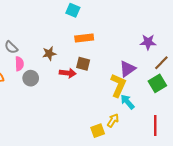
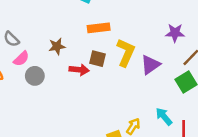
pink semicircle: (19, 64) -> (21, 59), turned 48
yellow L-shape: (118, 85) -> (126, 53), moved
cyan arrow: (127, 102) -> (164, 116), moved

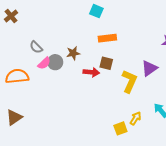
yellow L-shape: (126, 53) -> (129, 81), moved
gray circle: (35, 76) -> (55, 62), moved

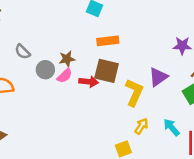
pink semicircle: (44, 63) -> (65, 76), moved
brown square: (106, 63) -> (107, 71), size x1.5
yellow arrow: (135, 118) -> (141, 126), moved

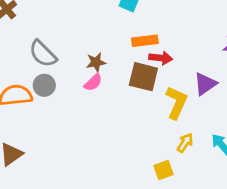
gray semicircle: (23, 52) -> (43, 54), size x1.5
gray circle: (45, 70) -> (44, 85), moved
red arrow: (89, 82) -> (161, 58), moved

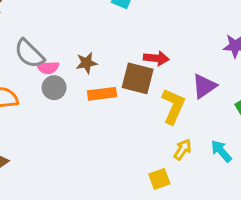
orange rectangle: (145, 41) -> (102, 94), moved
pink semicircle: (93, 82) -> (48, 68), moved, turned 42
gray circle: (44, 85) -> (54, 88), moved

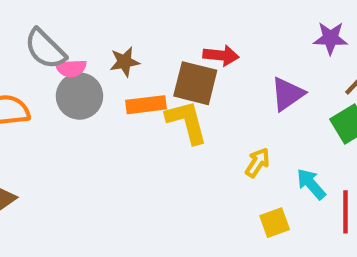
gray circle: (54, 88) -> (79, 96), size x1.4
yellow L-shape: (173, 106) -> (187, 122), moved, turned -39
yellow arrow: (183, 150) -> (257, 163), moved
yellow square: (159, 179) -> (275, 223), moved

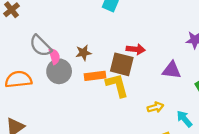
pink semicircle: (71, 68) -> (54, 56), turned -105
purple triangle: (288, 94) -> (172, 70), turned 42
yellow arrow: (257, 163) -> (155, 107), turned 42

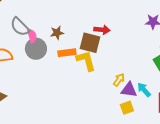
purple triangle: (172, 70) -> (129, 90), moved
yellow arrow: (155, 107) -> (119, 80), turned -40

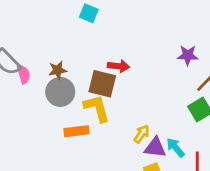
gray circle: (36, 49) -> (60, 92), moved
orange rectangle: (67, 53) -> (77, 131), moved

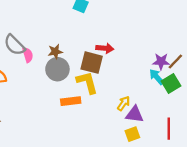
purple star: (188, 55) -> (161, 61), moved
cyan arrow: (176, 148) -> (157, 77), moved

